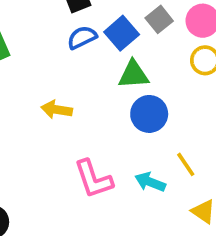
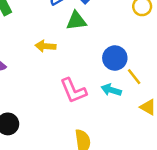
green triangle: (133, 75) -> (76, 21), moved
blue circle: (149, 114) -> (115, 58), moved

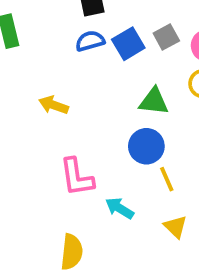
green triangle: (76, 21) -> (154, 101), moved
cyan arrow: (111, 90) -> (120, 208), moved

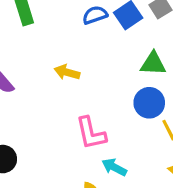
cyan arrow: (120, 208) -> (114, 167), moved

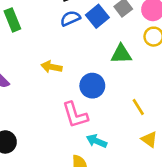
blue circle: (149, 103) -> (92, 86), moved

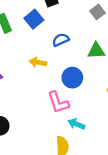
blue square: (97, 16) -> (34, 19), moved
blue semicircle: (70, 18) -> (61, 40), moved

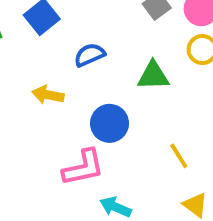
pink L-shape: (58, 102) -> (83, 167), turned -85

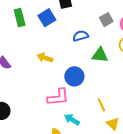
blue semicircle: (90, 55) -> (81, 36), moved
yellow line: (179, 156) -> (101, 105), moved

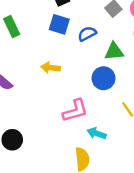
blue square: (47, 18) -> (59, 24), moved, turned -30
blue circle: (74, 76) -> (103, 78), moved

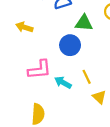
cyan arrow: (97, 133) -> (63, 82), moved

